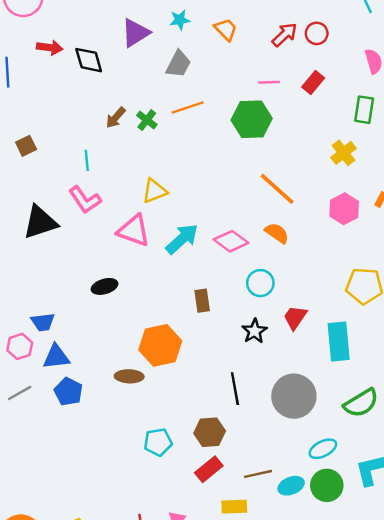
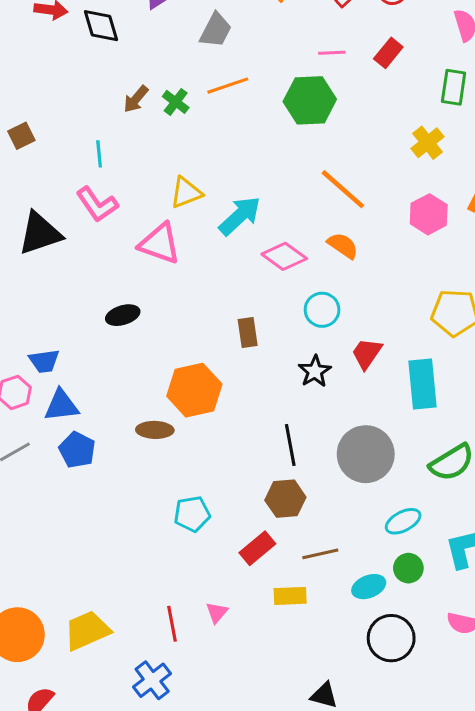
cyan arrow: (182, 239) -> (240, 216), moved
brown hexagon: (210, 432) -> (285, 499), moved
green circle: (327, 485) -> (408, 568), size x0.7
cyan ellipse: (291, 486) -> (369, 587), moved

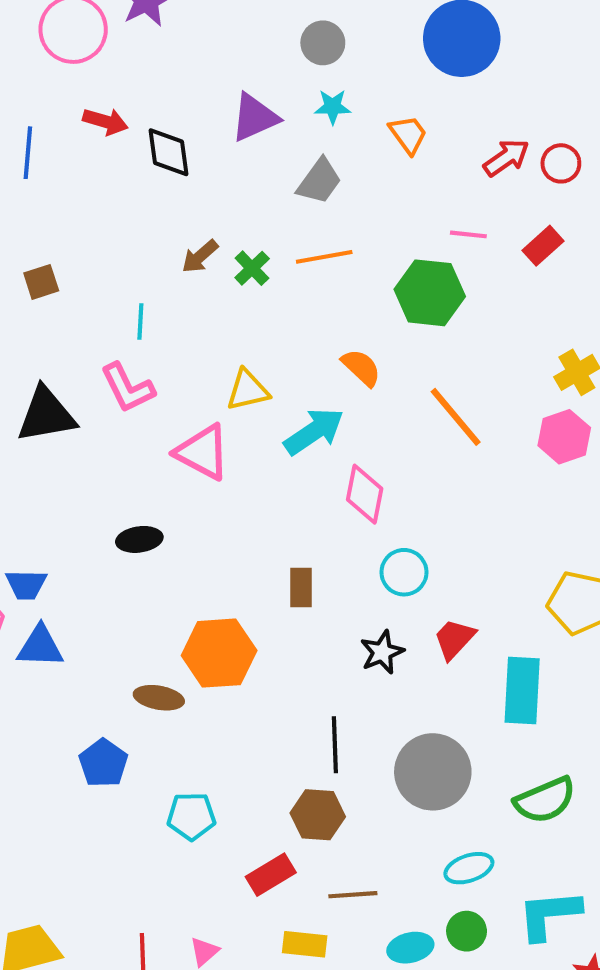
pink hexagon: (429, 214) -> (564, 437), moved
orange semicircle: (343, 246) -> (361, 368), moved
pink diamond: (284, 256) -> (365, 494), turned 57
blue pentagon: (77, 450) -> (103, 763), moved

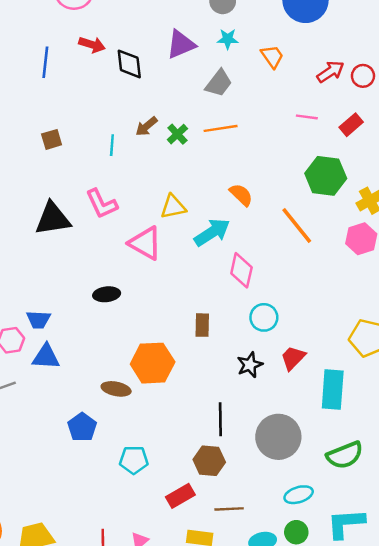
green hexagon: (430, 293) -> (326, 176), moved
cyan line: (140, 321) -> (112, 145), moved

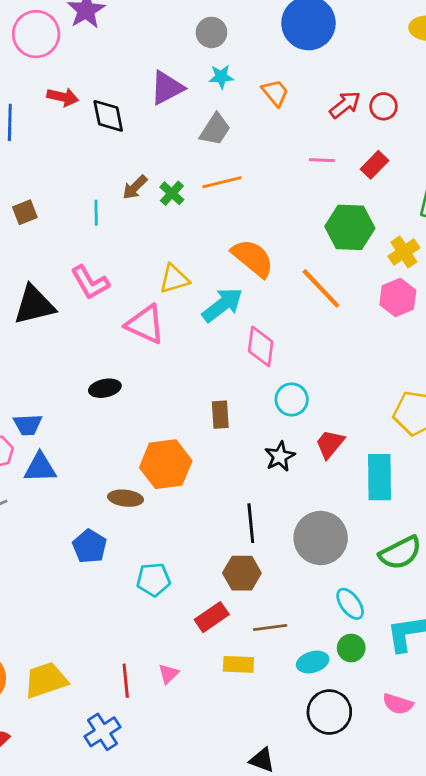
orange semicircle: (241, 195) -> (253, 258), size x1.5
cyan ellipse: (299, 495) -> (350, 604), turned 76

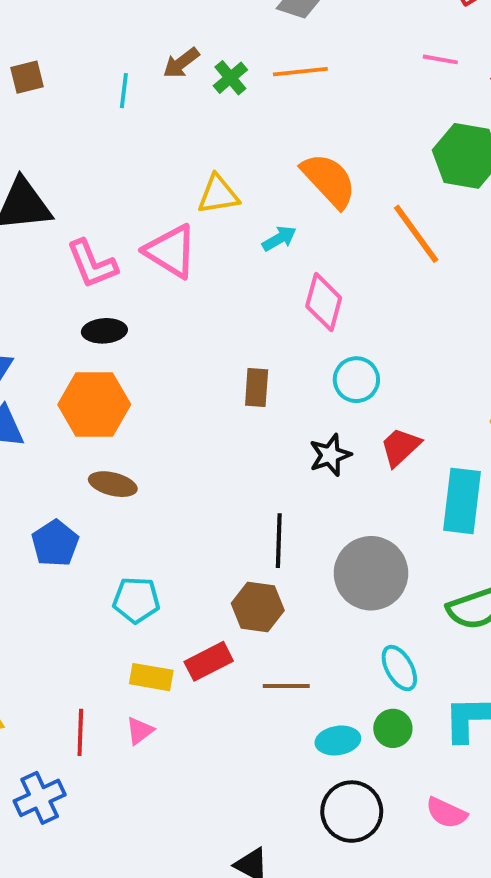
pink L-shape: (90, 283) -> (92, 264), moved
cyan arrow: (222, 305) -> (279, 239), size x0.6
orange hexagon: (166, 464) -> (94, 404), moved
yellow rectangle: (238, 664) -> (151, 677), moved

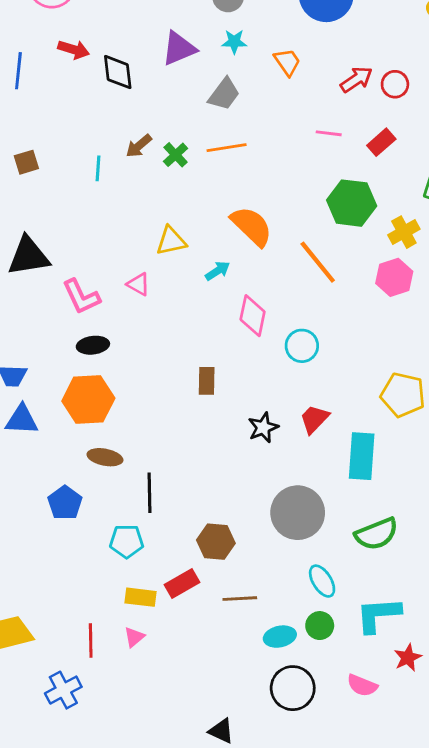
pink triangle: (171, 251) -> (139, 284), size x0.6
cyan circle: (356, 380) -> (302, 346), moved
black line: (279, 541) -> (149, 493), moved

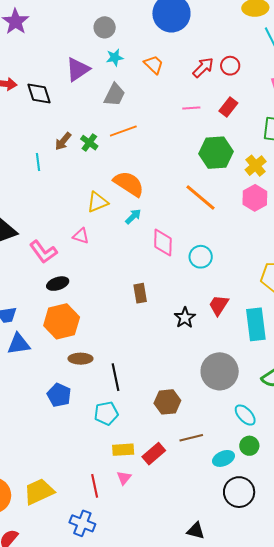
orange semicircle: (252, 226) -> (129, 184), moved
red rectangle: (182, 583) -> (154, 454), moved
blue cross: (63, 690) -> (82, 523), turned -30

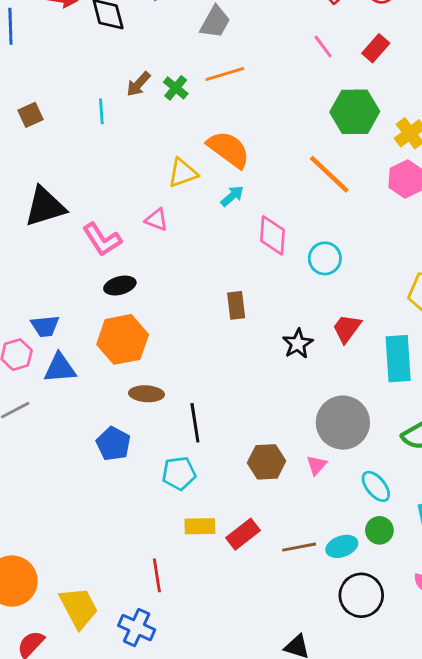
pink line: (191, 108) -> (323, 47), turned 54
brown line: (191, 438) -> (299, 547), moved
pink triangle: (124, 478) -> (316, 465), moved
yellow trapezoid: (39, 492) -> (79, 608), moved, turned 84

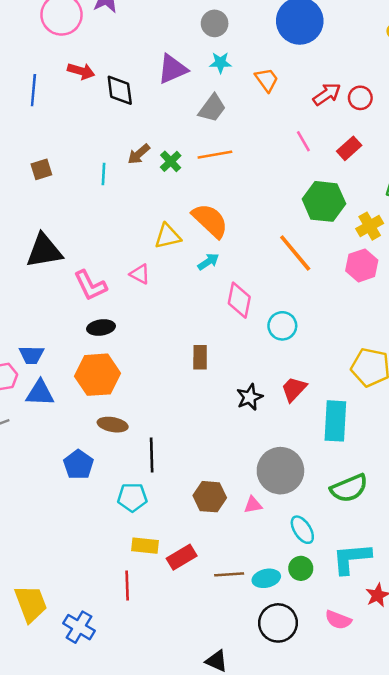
pink triangle: (316, 465) -> (253, 505), turned 30
red line: (157, 575) -> (127, 586), moved

